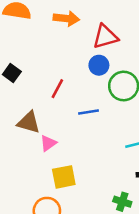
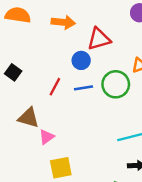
blue circle: (99, 65) -> (81, 60), moved
blue line: (88, 112) -> (84, 88), moved

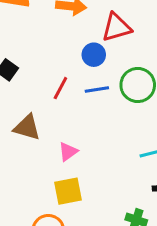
pink triangle: (47, 137) -> (68, 152), moved

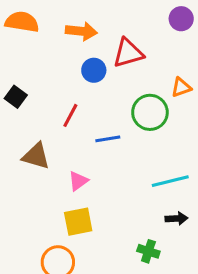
blue circle: (94, 55) -> (94, 70), moved
blue line: (97, 90) -> (108, 139), moved

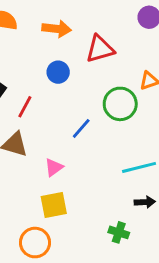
blue circle: (94, 70) -> (58, 72), moved
red line: (70, 115) -> (25, 107), moved
blue line: (108, 139) -> (81, 128), turned -40

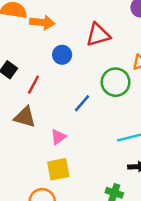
orange arrow: (57, 29) -> (42, 22), moved

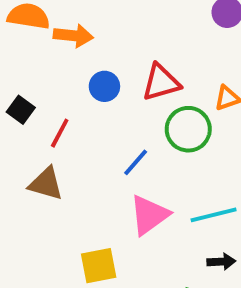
red triangle: (98, 35) -> (161, 82), moved
pink triangle: (58, 137) -> (149, 215), moved, size x1.6

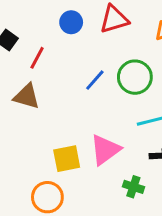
green circle: (188, 129) -> (135, 77), moved
pink triangle: (149, 215) -> (105, 150), moved

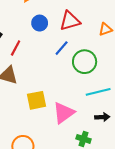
blue line: (95, 80) -> (62, 48), moved
yellow square: (67, 159) -> (36, 100), moved

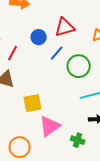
blue circle: (40, 23) -> (39, 37), moved
pink triangle: (64, 113) -> (50, 126), moved

